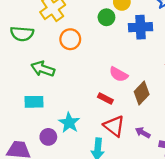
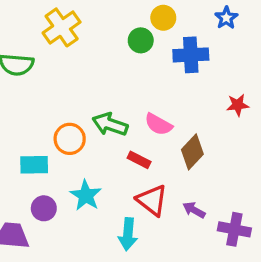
orange circle: (70, 39) -> (70, 139), moved
green arrow: (43, 69) -> (110, 124), moved
purple circle: (48, 137) -> (44, 208), moved

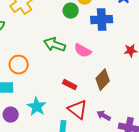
green arrow: (110, 124) -> (55, 45), moved
pink semicircle: (158, 124) -> (83, 51), moved
orange circle: (70, 139) -> (19, 65), moved

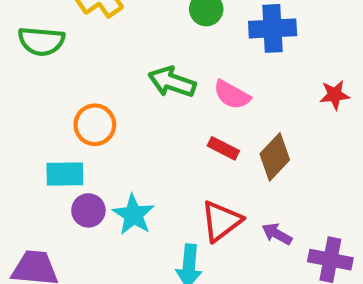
red rectangle: (70, 85) -> (223, 148), moved
red triangle: (78, 110) -> (221, 221), turned 45
purple circle: (11, 115) -> (88, 210), moved

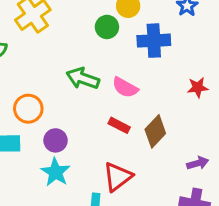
purple circle: (88, 210) -> (56, 140), moved
purple arrow: (277, 234) -> (198, 163), moved, turned 135

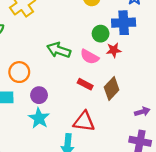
green circle: (107, 27) -> (101, 34), moved
blue cross: (154, 41) -> (124, 23), moved
red star: (198, 87) -> (114, 50), moved
red triangle: (118, 177) -> (84, 121), turned 45

